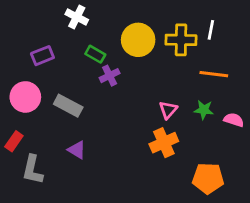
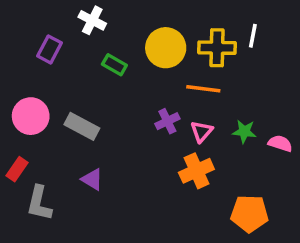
purple rectangle: (42, 56) -> (49, 49), moved, turned -40
orange line: (214, 74) -> (203, 89), moved
purple cross: (110, 76) -> (167, 121), moved

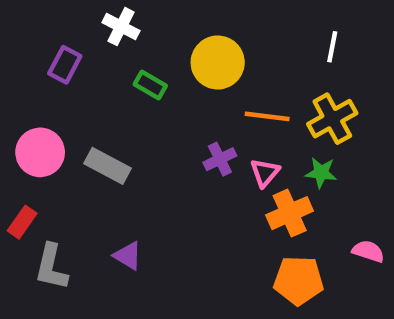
yellow cross: (217, 48) -> (332, 119), moved, turned -30
pink semicircle: (280, 143) -> (368, 251), moved
orange cross: (196, 171) -> (290, 213), moved
purple triangle: (92, 179) -> (128, 256), moved
orange pentagon: (249, 214) -> (299, 280), moved

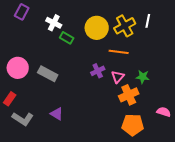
white cross: (121, 27) -> (54, 23), moved
purple rectangle: (65, 65) -> (22, 12), moved
yellow cross: (332, 119) -> (125, 26), moved
gray L-shape: (51, 267) -> (23, 119), turned -70

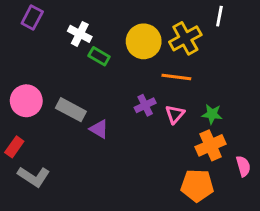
white line: (148, 21) -> (219, 16), moved
orange cross: (129, 95) -> (211, 145), moved
pink semicircle: (164, 112) -> (243, 166), turned 56
purple triangle: (57, 114) -> (99, 129), moved

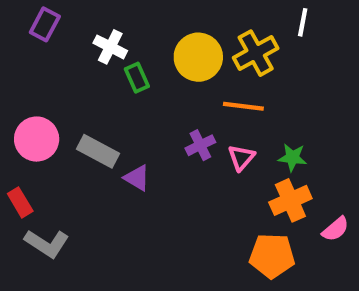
green rectangle: (99, 56) -> (137, 78), turned 36
red rectangle: (14, 147) -> (20, 202), turned -66
pink semicircle: (243, 166) -> (335, 229), turned 66

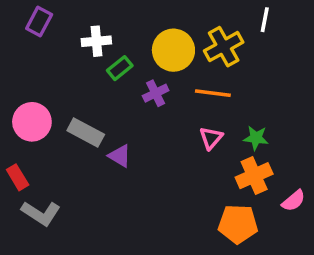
white cross: (110, 47) -> (96, 41), turned -32
green rectangle: (137, 78) -> (120, 68), turned 75
purple cross: (200, 145) -> (156, 93), moved

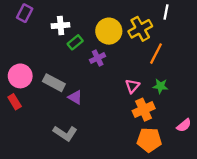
orange line: (213, 93) -> (156, 54), moved, turned -70
orange cross: (254, 176) -> (144, 110), moved
red rectangle: (18, 177) -> (15, 102), moved
gray L-shape: (41, 213) -> (65, 133), moved

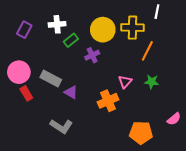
purple rectangle: (25, 13) -> (24, 30), moved
yellow cross: (140, 29) -> (132, 28), turned 30
red rectangle: (15, 102) -> (26, 93), moved
orange cross: (144, 110) -> (108, 101), moved

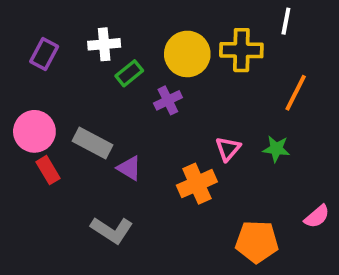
orange line: (147, 51) -> (296, 93), moved

